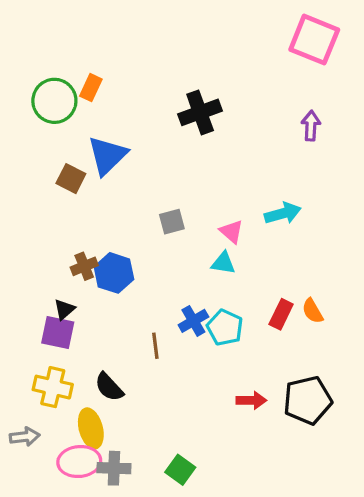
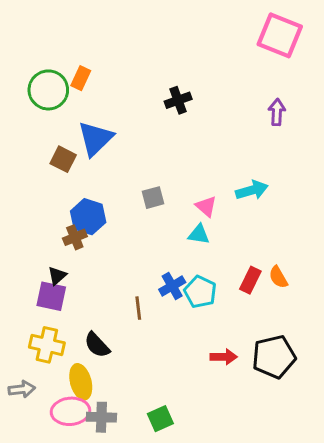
black cross: (200, 112) -> (178, 100), size x0.7
blue hexagon: (114, 273) -> (88, 217), moved
green square: (180, 470) -> (160, 419), turned 30

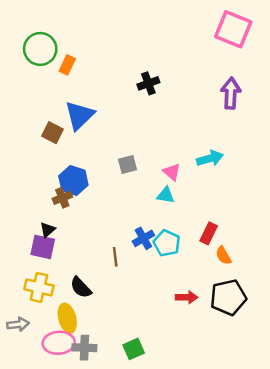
green circle: (48, 90) -> (40, 49), moved
purple arrow: (277, 112) -> (231, 93), size x1.4
orange semicircle: (278, 277) -> (223, 255), moved

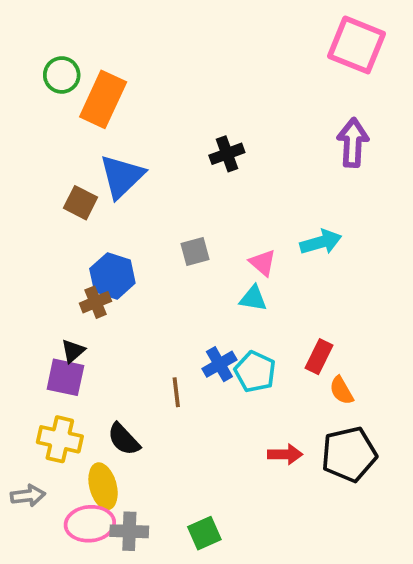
green circle: (40, 49) -> (62, 75), size x0.7
orange rectangle: (67, 65) -> (103, 99), size x1.8
black cross: (148, 83) -> (227, 154), moved

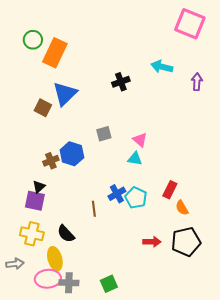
purple arrow: (353, 143) -> (197, 82), moved, size x0.7
cyan arrow: (321, 242) -> (162, 67), moved, turned -150
blue hexagon: (112, 276) -> (72, 154), moved

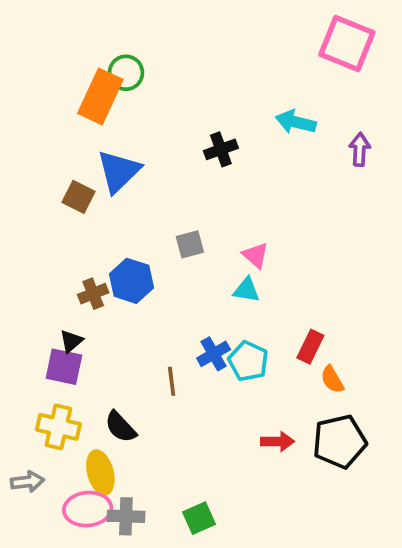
green circle: (33, 40) -> (126, 73), moved

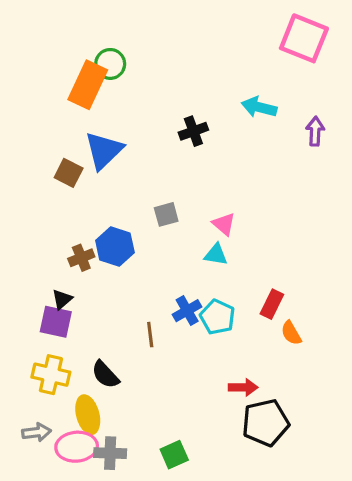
black pentagon: (340, 441) -> (266, 423), moved
gray arrow: (27, 482) -> (37, 432), moved

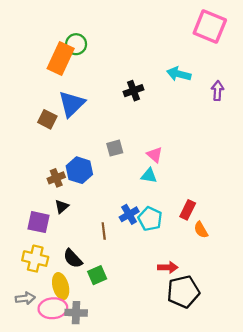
black triangle: (62, 299) -> (62, 207), moved
green square: (174, 455) -> (97, 275), moved

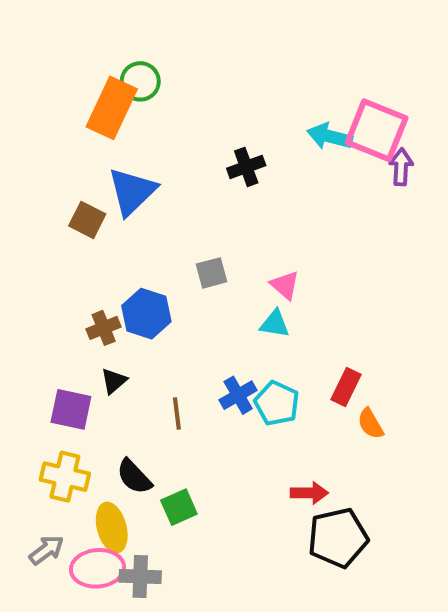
pink square: (210, 27) -> (377, 130), moved
brown line: (104, 231) -> (177, 413), moved
gray arrow: (25, 298) -> (47, 550), turned -30

